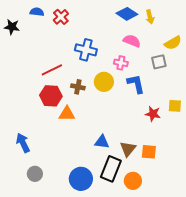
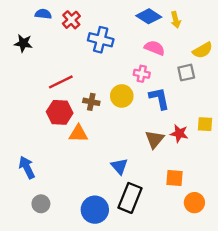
black star: (12, 27) -> (23, 43), moved
blue cross: (86, 50) -> (101, 40), moved
blue triangle: (102, 142) -> (119, 166), turned 42
brown triangle: (128, 149) -> (155, 139), moved
orange circle: (133, 181) -> (194, 203), moved

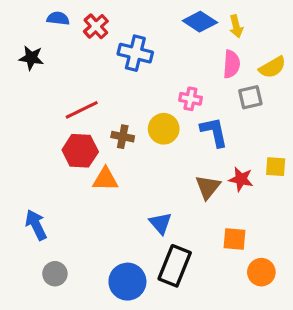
pink semicircle: (155, 48) -> (231, 64), moved, turned 72

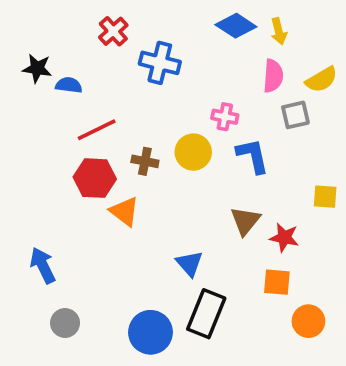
blue semicircle: (58, 18) -> (69, 85), moved
orange triangle: (105, 179) -> (124, 212), turned 36
red star: (241, 179) -> (284, 238), moved

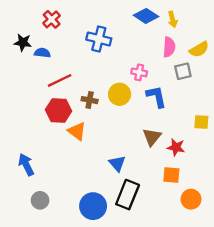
red cross: (113, 31) -> (52, 19), moved

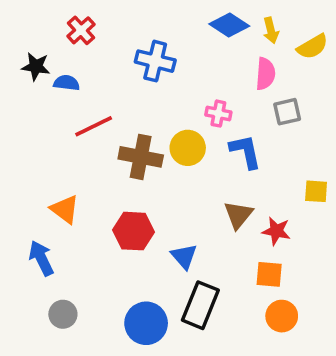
yellow semicircle: (199, 49) -> (312, 47), moved
brown cross: (90, 100) -> (141, 157), size x1.6
red hexagon: (58, 110) -> (133, 231), moved
orange triangle: (77, 131) -> (65, 209), moved
orange circle: (191, 199) -> (282, 316), moved

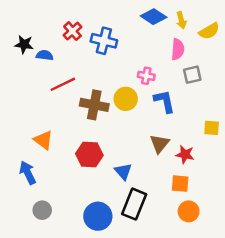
red cross: (81, 30) -> (72, 31), moved

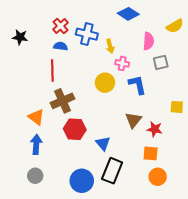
yellow arrow: (181, 20) -> (110, 46), moved
blue semicircle: (45, 55) -> (60, 46), moved
red line: (63, 84) -> (52, 71), turned -65
brown cross: (94, 105) -> (63, 101), moved, turned -35
blue arrow: (28, 173) -> (36, 144), moved, turned 30

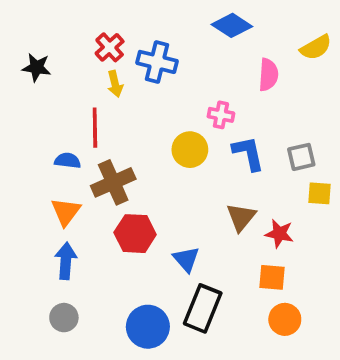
blue semicircle: (60, 46) -> (68, 161), moved
yellow arrow: (110, 46) -> (115, 84), moved
gray square: (161, 62) -> (301, 157), moved
orange triangle: (36, 117) -> (66, 212), turned 30

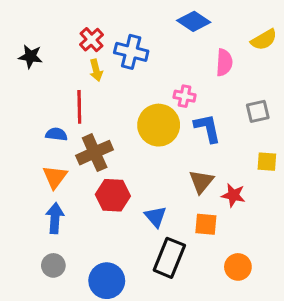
yellow circle: (190, 150) -> (159, 125), size x1.4
gray square: (301, 157) -> (258, 111), moved
orange square: (272, 277) -> (206, 224), moved
blue circle: (148, 327) -> (107, 281), moved

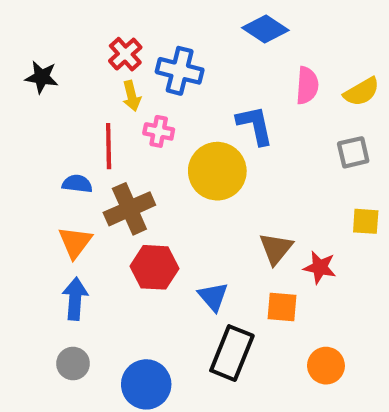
yellow semicircle: (264, 40) -> (362, 92), moved
pink cross: (185, 96) -> (159, 131), moved
blue L-shape: (207, 128) -> (255, 125), moved

